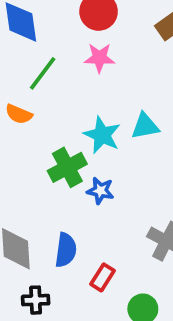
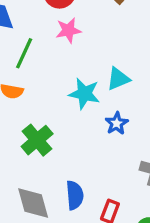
green cross: (67, 167) -> (37, 140), moved
blue star: (100, 191) -> (117, 123), moved, turned -30

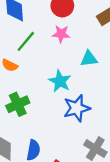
cyan triangle: (118, 79) -> (89, 59), moved
blue star: (117, 123) -> (77, 108), size x1.6

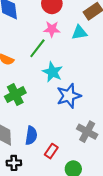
green line: (26, 41) -> (37, 48), moved
cyan triangle: (89, 59) -> (79, 32), moved

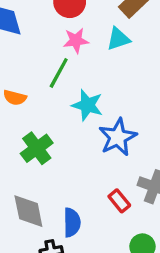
blue semicircle: (31, 135) -> (72, 222), moved
red rectangle: (51, 151) -> (119, 201), moved, turned -64

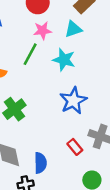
cyan star: (87, 105) -> (64, 60), moved

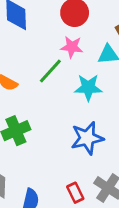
cyan star: (64, 60) -> (88, 87), turned -30

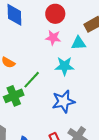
green line: (50, 71) -> (32, 80), moved

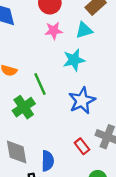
green line: (32, 80) -> (40, 84), turned -54

